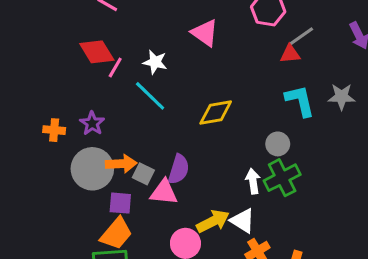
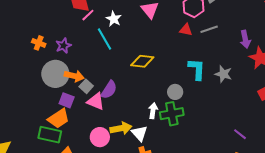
red triangle: (290, 54) -> (186, 30), moved

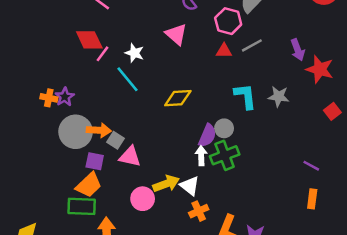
purple star: (63, 46) -> (65, 97), moved
purple semicircle: (109, 90) -> (207, 136), moved

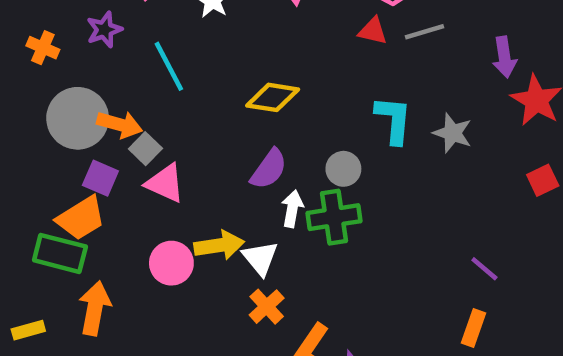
cyan line: (127, 79) -> (169, 66), moved
purple star: (65, 97) -> (104, 30), moved
purple semicircle: (207, 136) -> (269, 169), moved
orange cross: (199, 211) -> (267, 307), turned -30

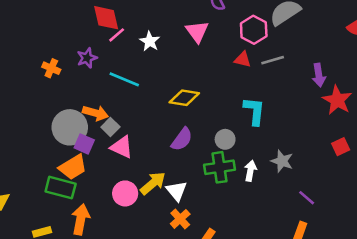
cyan line: (169, 66) -> (124, 79), turned -40
gray circle: (78, 118) -> (70, 127), moved
gray star: (453, 133) -> (282, 161), moved
white arrow: (292, 209) -> (250, 171), moved
yellow arrow: (219, 245) -> (153, 183), turned -32

